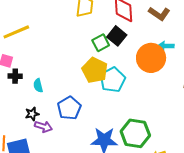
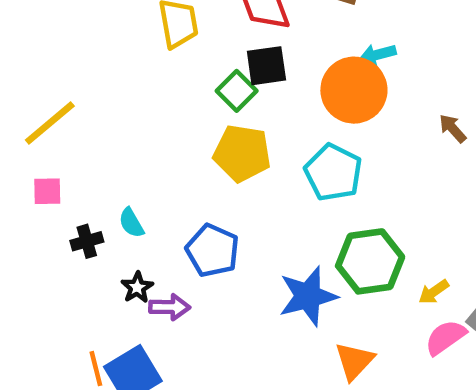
black square: (117, 36) -> (266, 66), turned -30
black cross: (15, 76) -> (87, 241), moved
cyan pentagon: (113, 80) -> (333, 172), moved

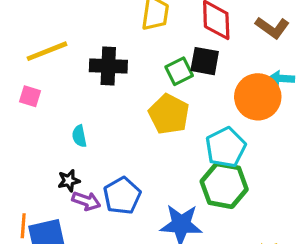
black cross: (87, 241) -> (108, 66), moved, size x1.6
blue pentagon: (213, 251) -> (122, 196), moved
green hexagon: (370, 261) -> (224, 185), moved

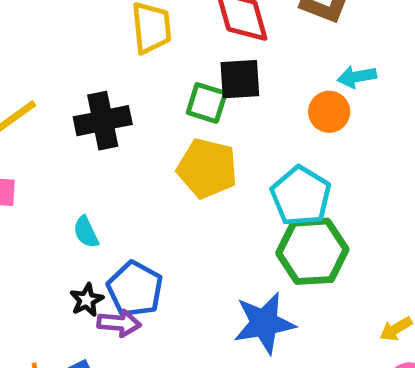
green square: (179, 71) -> (207, 103), turned -32
orange circle: (258, 97) -> (329, 112), size x0.6
blue pentagon: (122, 196) -> (135, 289), moved

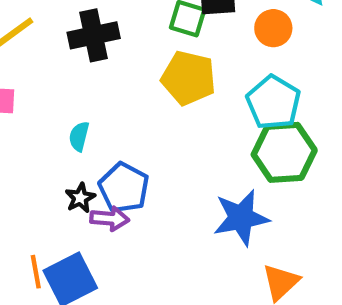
orange circle: (329, 112) -> (273, 28), moved
cyan semicircle: (86, 232) -> (79, 136), turned 40

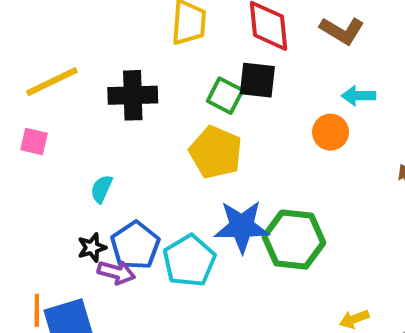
orange circle: (273, 28) -> (331, 132), moved
cyan pentagon: (273, 102) -> (189, 261), moved
blue star: (241, 218) -> (242, 227), moved

